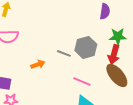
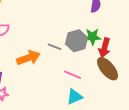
green star: (118, 36) -> (93, 37), moved
orange arrow: (38, 64) -> (29, 58), size x1.6

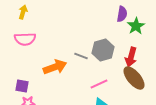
green star: (93, 37) -> (136, 26), moved, turned -30
pink line: (73, 75) -> (99, 84), turned -48

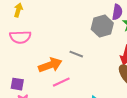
gray hexagon: (103, 50) -> (102, 26), moved
pink line: (99, 84) -> (61, 82), moved

